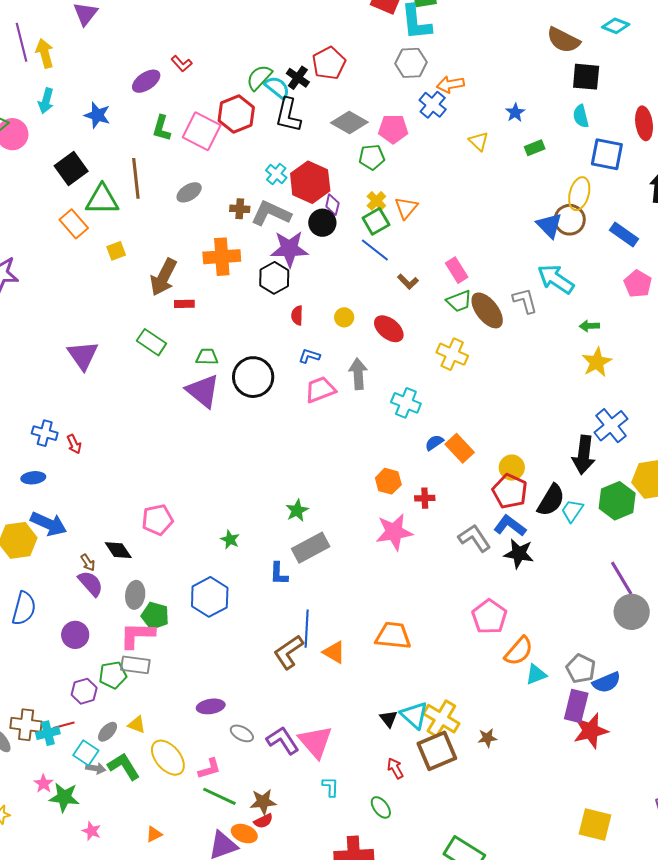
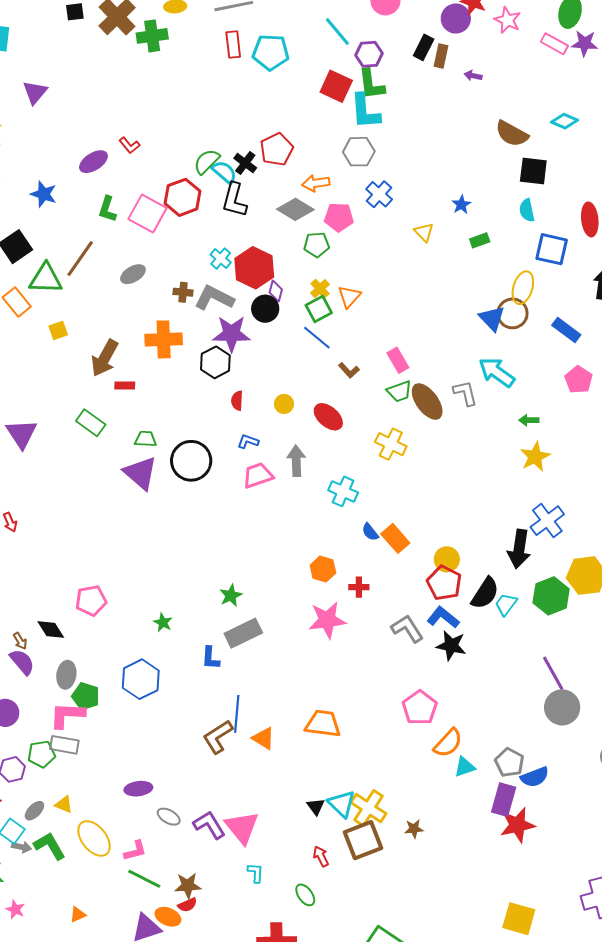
orange arrow: (450, 84) -> (316, 183), moved
brown line: (136, 178) -> (80, 259), turned 39
blue semicircle: (434, 443) -> (370, 532), turned -96

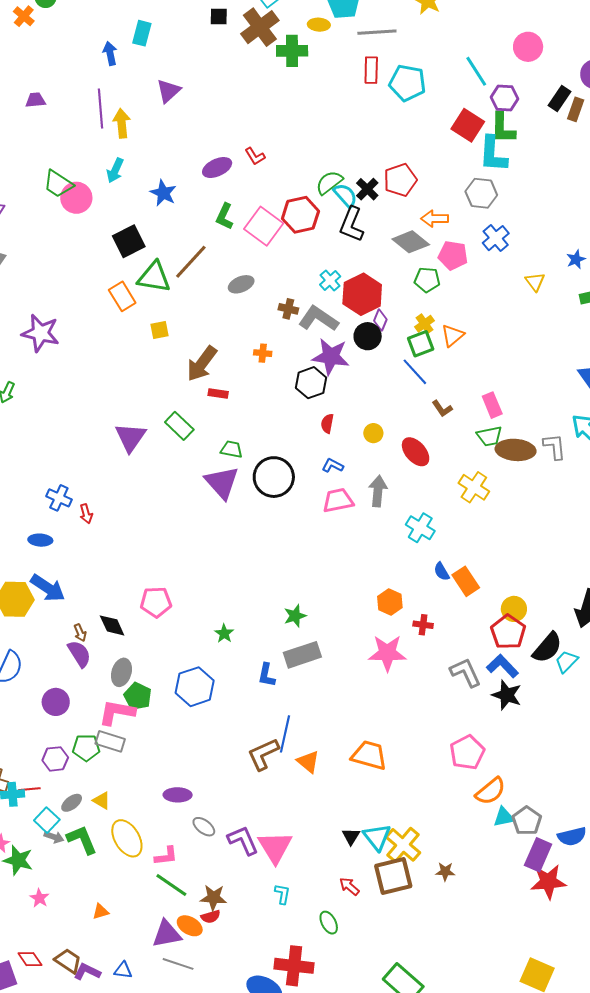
orange cross: (164, 339) -> (263, 353), size x0.5
brown ellipse: (427, 402) -> (516, 450), turned -57
purple triangle: (22, 434) -> (130, 437), moved
gray pentagon: (509, 762) -> (527, 821), moved
red arrow: (321, 856) -> (349, 886), turned -30

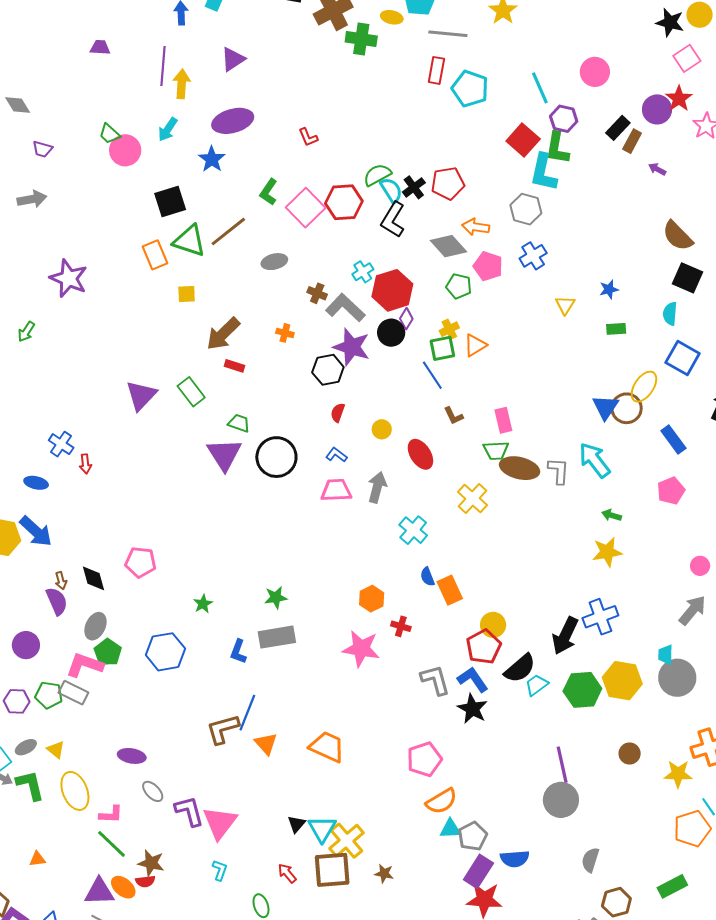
purple ellipse: (217, 168) -> (233, 121), moved, size x1.4
green trapezoid: (58, 184) -> (109, 134), size x0.7

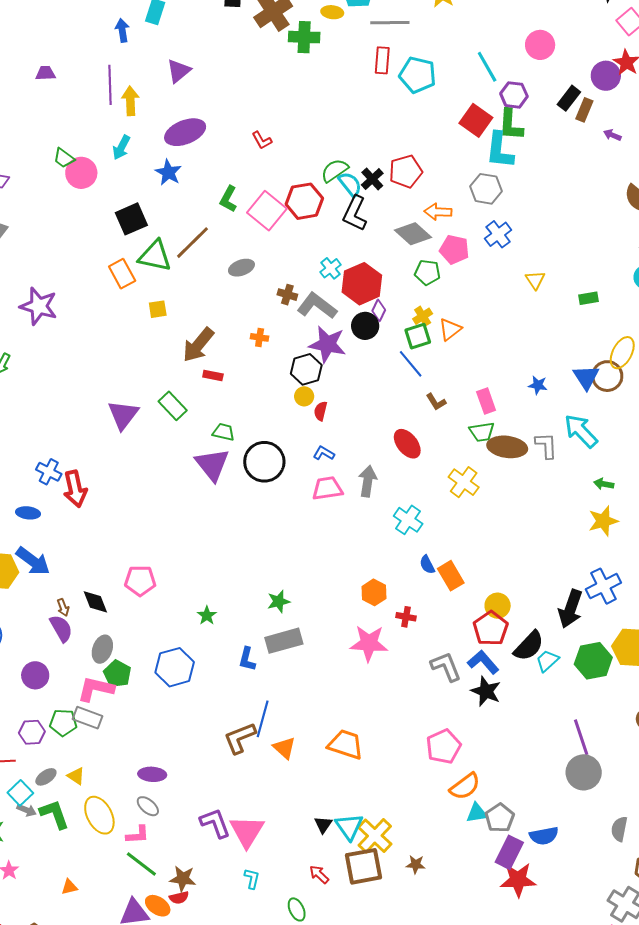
blue star: (609, 289) -> (538, 385), moved, turned 30
yellow circle: (382, 429) -> (304, 396), moved
red arrow: (85, 464) -> (75, 489), size x1.8
gray ellipse: (153, 791) -> (148, 806), moved

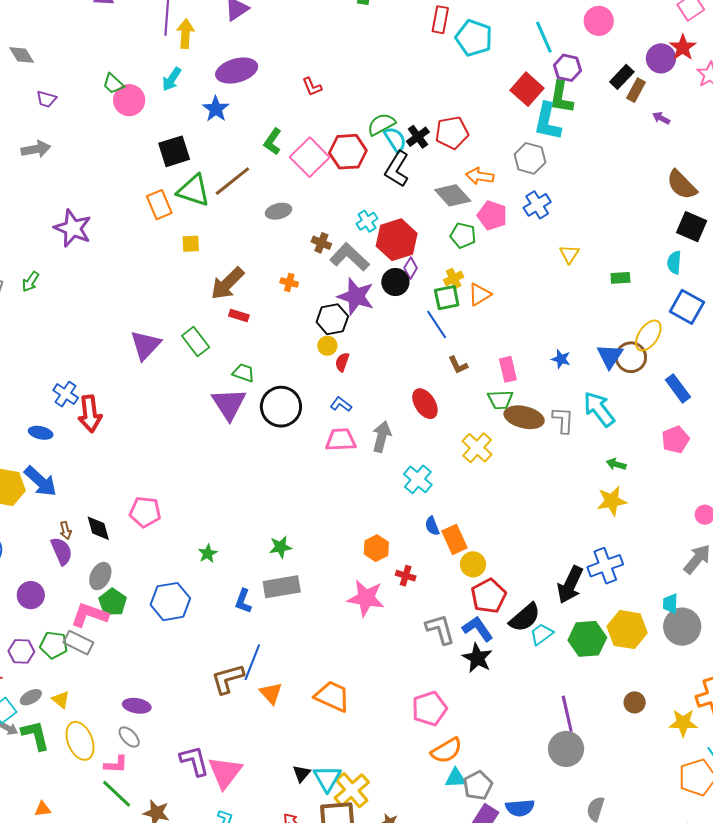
yellow circle: (498, 606) -> (473, 564), moved

